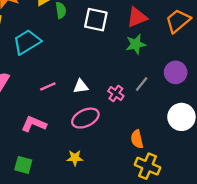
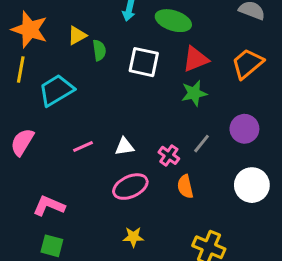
pink L-shape: (34, 124) -> (49, 206), moved
orange semicircle: (137, 139) -> (185, 187), moved
yellow star: (75, 158) -> (133, 237), moved

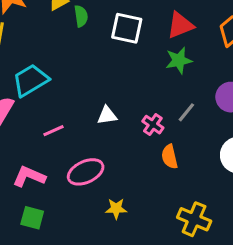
cyan trapezoid: (56, 90) -> (31, 80), moved
pink line: (83, 147) -> (54, 131), moved
pink ellipse: (130, 187) -> (86, 172), moved

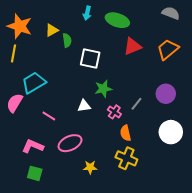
white square: (127, 28) -> (90, 58), moved
green star: (179, 60) -> (103, 89), moved
pink line: (54, 131) -> (49, 116), turned 56
yellow cross: (194, 219) -> (126, 158), moved

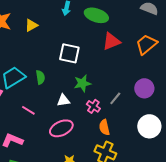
green semicircle: (67, 40) -> (40, 77), moved
pink ellipse: (70, 143) -> (61, 128), moved

